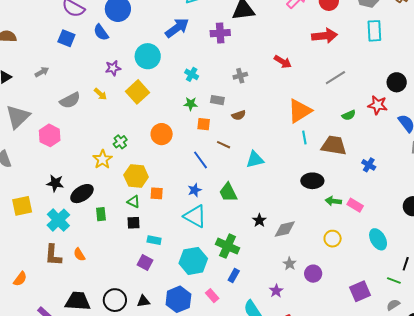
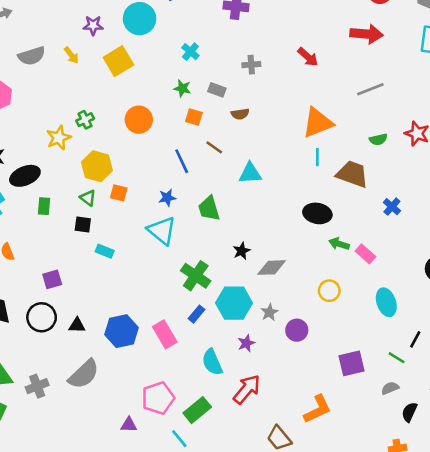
cyan hexagon: (193, 261) -> (234, 303), moved
purple square: (145, 263) -> (52, 279), moved, turned 35
pink rectangle: (212, 296) -> (165, 334), size x1.5

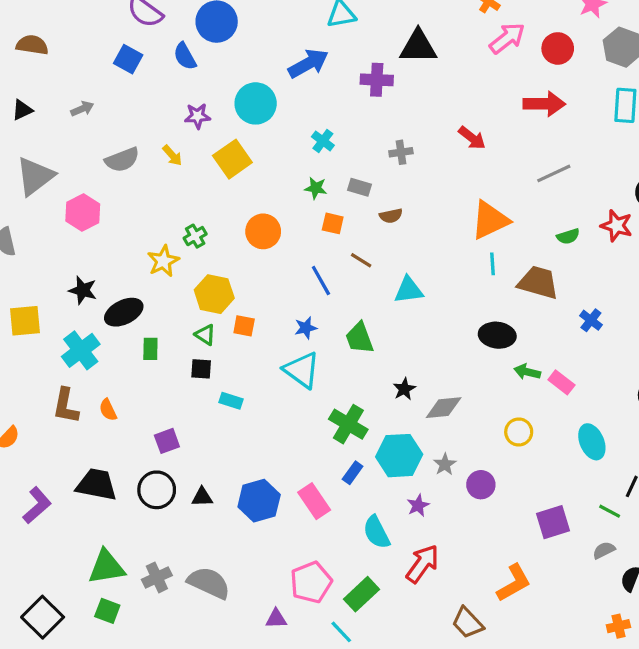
gray semicircle: (84, 374) -> (209, 583), moved, turned -108

